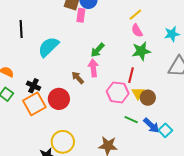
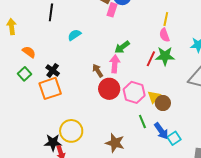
yellow line: (135, 15) -> (166, 19), turned -48
cyan semicircle: (48, 47) -> (74, 35), size x0.6
red line: (131, 75) -> (151, 59), moved
red circle: (59, 99) -> (109, 89), moved
green line: (131, 120) -> (142, 122), turned 32

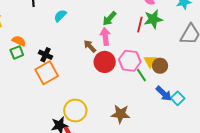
green square: (24, 74) -> (17, 52), moved, turned 32
green line: (142, 122) -> (141, 75), moved

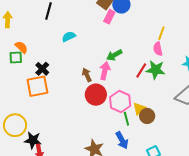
blue arrow: (164, 94) -> (122, 140), moved
yellow circle: (75, 111) -> (15, 125), moved

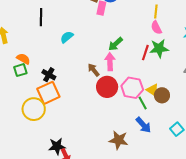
yellow triangle: (139, 109) -> (153, 90), turned -32
yellow circle: (15, 125) -> (34, 109), moved

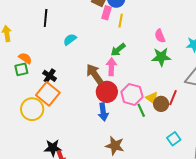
yellow line: (156, 12) -> (121, 21), moved
red line: (145, 53) -> (173, 98), moved
brown arrow: (94, 70) -> (95, 74), size x1.5
orange square: (48, 93) -> (48, 94), turned -30
blue arrow: (143, 125) -> (103, 112), moved, turned 30

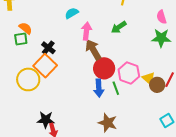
pink arrow: (111, 67) -> (86, 31), moved
green line: (141, 110) -> (116, 88), moved

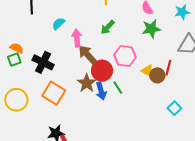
black cross: (48, 48) -> (43, 62), size x1.5
orange square: (45, 66) -> (54, 93), moved
pink hexagon: (129, 73) -> (125, 56), moved
yellow circle: (28, 79) -> (16, 100), moved
brown star: (108, 123) -> (87, 83), moved, turned 30

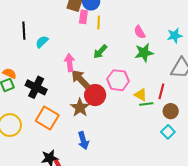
cyan semicircle: (58, 24) -> (42, 42), moved
brown circle: (157, 75) -> (171, 111), moved
green line: (118, 87) -> (146, 104), moved, turned -64
blue arrow: (101, 91) -> (83, 141), moved

